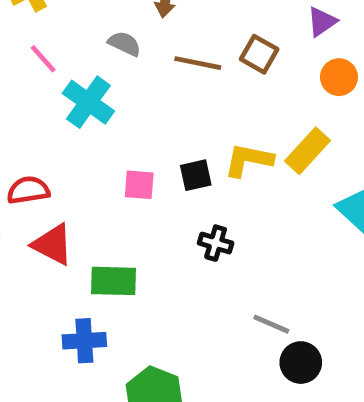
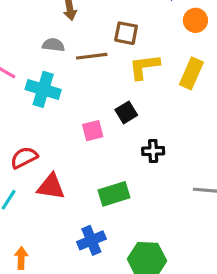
brown square: (259, 54) -> (126, 33), moved
brown line: (198, 63) -> (92, 56), moved
yellow L-shape: (249, 160) -> (144, 67), moved
green rectangle: (114, 281) -> (114, 194), moved

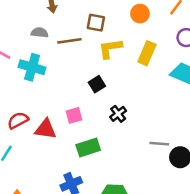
orange circle: (195, 20) -> (140, 14), moved
pink square: (93, 131) -> (74, 115), moved
black cross: (153, 151) -> (118, 114), turned -35
red triangle: (51, 187) -> (45, 129), moved

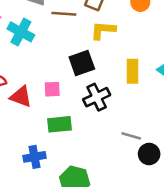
yellow rectangle: (147, 53) -> (133, 71), moved, turned -35
black square: (97, 84) -> (82, 63), size x1.5
black cross: (118, 114) -> (97, 97), size x1.5

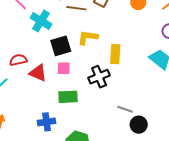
yellow L-shape: (103, 30) -> (88, 37), moved
black square: (82, 63) -> (61, 46), moved
yellow rectangle: (133, 71) -> (115, 54), moved

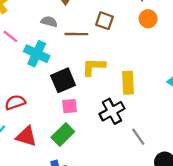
red triangle: (38, 73) -> (26, 136), moved
green rectangle: (68, 97) -> (63, 135), moved, turned -36
gray line: (125, 109) -> (138, 137), moved, turned 42

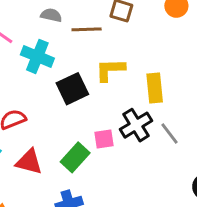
pink square: (69, 106) -> (104, 139), moved
gray line: (138, 137) -> (169, 133), moved

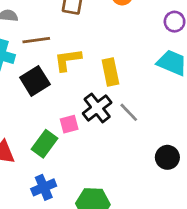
brown line: (87, 29) -> (36, 40), moved

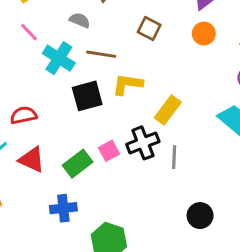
yellow rectangle: (110, 72) -> (168, 110), turned 32
gray line: (129, 112) -> (174, 157), turned 30
pink square: (69, 124) -> (109, 151), turned -30

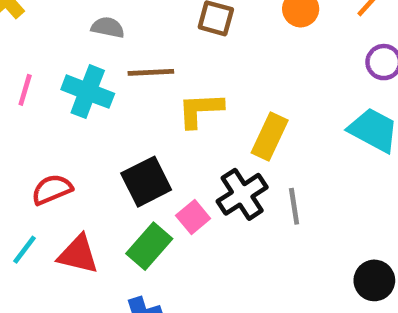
pink line: (29, 32) -> (25, 90), moved, turned 72
black square: (87, 96) -> (146, 182), moved
black circle: (200, 216) -> (374, 280), moved

